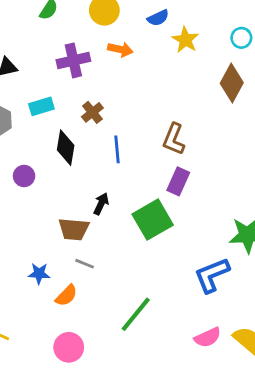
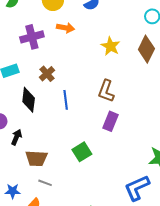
yellow star: (185, 40) -> (111, 46), moved
black arrow: (101, 204) -> (16, 137), moved
green square: (153, 220) -> (82, 152), moved, size x0.7

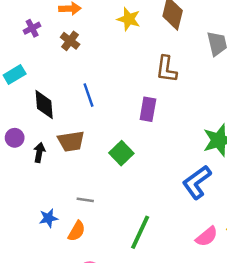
purple cross: (32, 37) -> (32, 28), size x0.6
brown cross: (47, 74) -> (70, 41), moved
brown L-shape: (106, 91) -> (166, 69), moved
brown trapezoid: (36, 158) -> (71, 141), moved

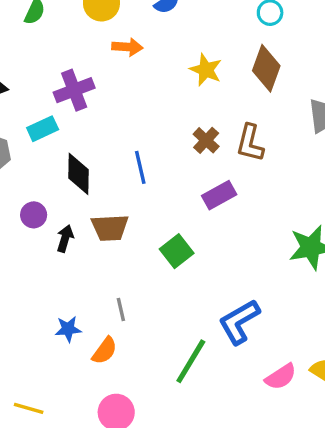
purple cross: (32, 28) -> (74, 90), moved, size x1.6
brown cross: (70, 41) -> (206, 140), moved
purple rectangle: (148, 109) -> (219, 195), turned 45
blue L-shape: (197, 182) -> (239, 322), moved
gray line: (85, 200) -> (121, 309), turned 63

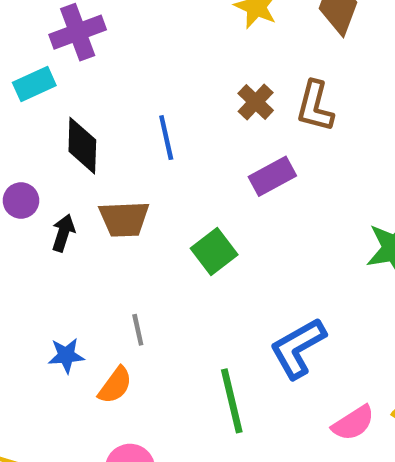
green line: (191, 361) -> (232, 401), turned -45

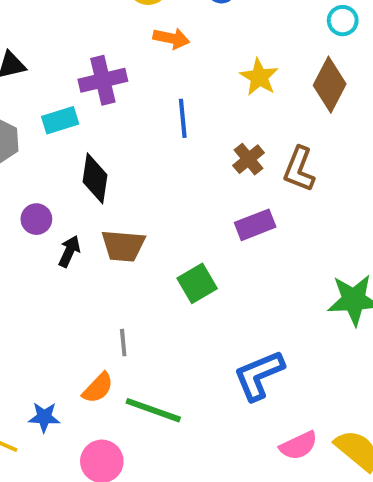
blue line: (166, 138) -> (183, 118), moved
blue star: (66, 356) -> (44, 417), moved
green line: (232, 401) -> (153, 410), moved, turned -64

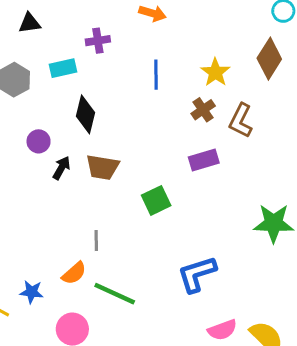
yellow star: (259, 77) -> (215, 72), moved
purple cross: (103, 80) -> (98, 41), size x0.7

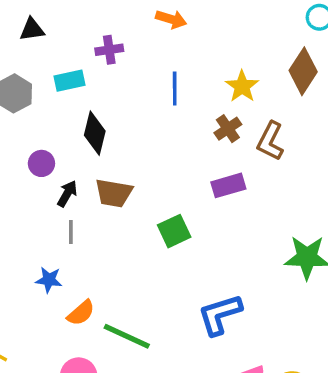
gray line: (96, 241) -> (71, 232), moved
blue star: (32, 292) -> (49, 280), moved

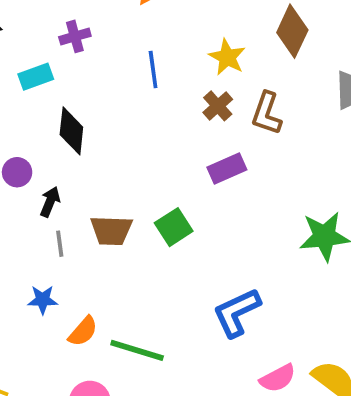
brown trapezoid: (114, 193) -> (111, 230), moved

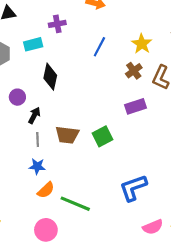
blue line: (153, 70) -> (99, 47), turned 30
blue star: (43, 300) -> (37, 166), moved

